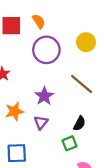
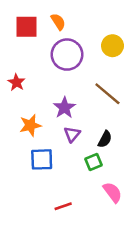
purple triangle: (41, 122) -> (72, 134), moved
blue square: (17, 153) -> (42, 159), moved

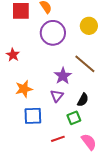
purple star: (64, 108) -> (63, 76), moved
red line: (63, 206) -> (58, 139), moved

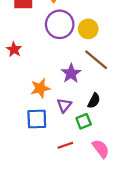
yellow circle: (89, 26) -> (88, 29), moved
orange star: (24, 89) -> (40, 88), moved
purple triangle: (57, 96) -> (64, 105), moved

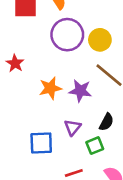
purple star: (71, 73) -> (80, 91), turned -30
orange star: (40, 88) -> (50, 88), moved

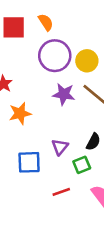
orange star: (50, 88) -> (20, 113), moved
purple star: (80, 91) -> (64, 94), moved

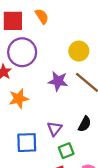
purple circle: (55, 56) -> (22, 52), moved
green square: (82, 165) -> (66, 151), moved

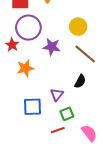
purple star: (58, 81) -> (52, 47), moved
black semicircle: (85, 124) -> (80, 81), moved

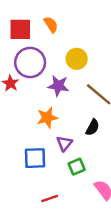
yellow circle: (78, 27) -> (77, 59), moved
orange star: (25, 68) -> (47, 118), moved
red line: (58, 130) -> (50, 198), moved

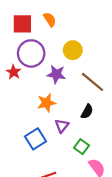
blue square: (35, 158) -> (36, 139), turned -30
green square: (77, 167) -> (82, 147), moved, turned -32

